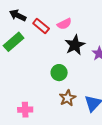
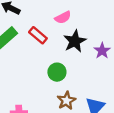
red rectangle: (41, 26) -> (38, 35), moved

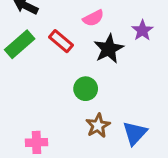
purple star: (102, 51) -> (142, 30), moved

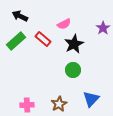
purple star: (142, 30) -> (103, 28), moved
green circle: (86, 89) -> (73, 70), moved
brown star: (98, 126) -> (59, 104), moved

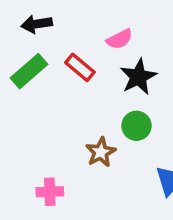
black arrow: (20, 16) -> (37, 24), turned -35
brown star: (59, 104) -> (101, 152), moved

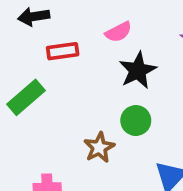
red rectangle: (80, 67) -> (63, 51), moved, turned -48
green rectangle: (29, 71) -> (26, 97), moved

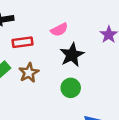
brown star: (99, 147) -> (29, 73), moved

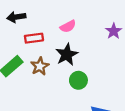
black star: (72, 55) -> (67, 55), moved

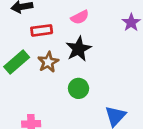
green circle: (78, 80) -> (79, 88), moved

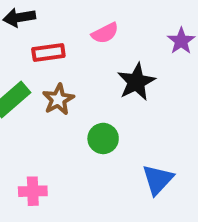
black star: (79, 49) -> (136, 82), moved

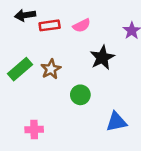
red rectangle: (48, 53) -> (50, 25), moved
blue triangle: (158, 179) -> (116, 122), turned 35

